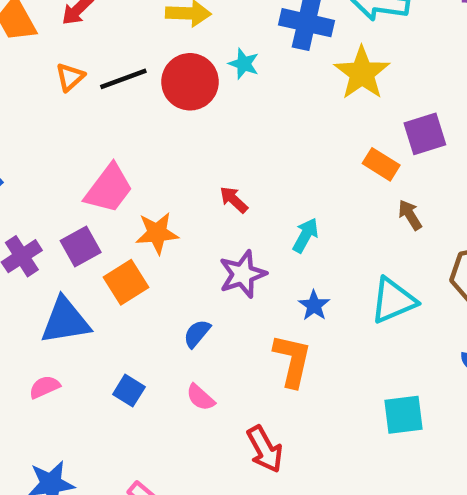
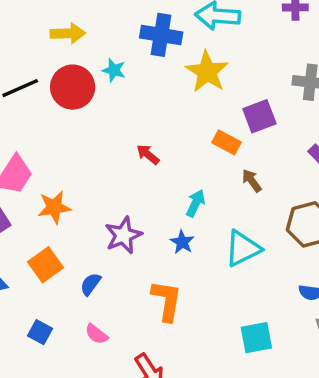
red arrow: (234, 200) -> (148, 154), moved
cyan arrow: (306, 235) -> (196, 203), moved
orange square: (126, 282) -> (45, 265), moved
blue star: (314, 305) -> (182, 242), moved

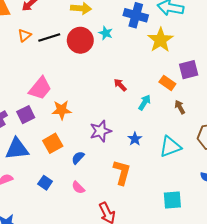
cyan arrow: (196, 203) -> (145, 102), moved

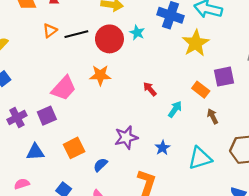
orange star: (62, 110) -> (100, 75), moved
blue triangle: (17, 149) -> (35, 152), size x0.7

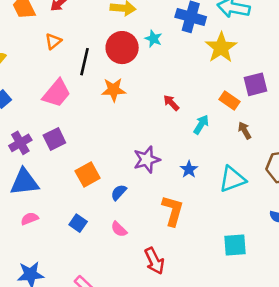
black line: (76, 34) -> (85, 62), moved, turned -60
pink trapezoid: (64, 88) -> (57, 93), moved
blue triangle: (35, 152) -> (24, 182), moved, size x1.4

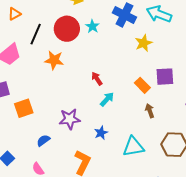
yellow star: (221, 48) -> (144, 43), size x0.7
cyan arrow: (201, 124) -> (107, 99), moved
orange square: (88, 175) -> (24, 108), moved

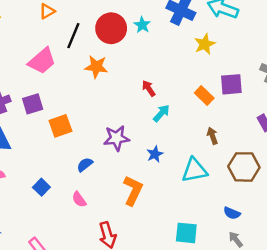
brown arrow: (150, 111) -> (212, 136), moved

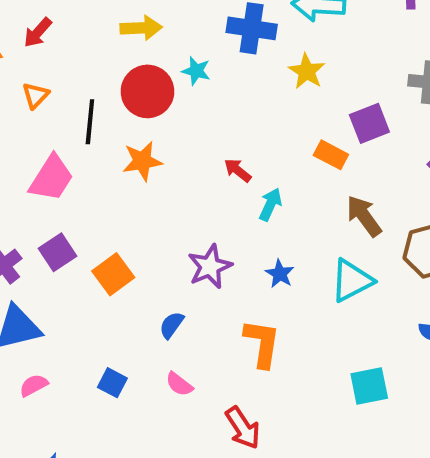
brown arrow: (212, 136) -> (364, 216), size x1.5

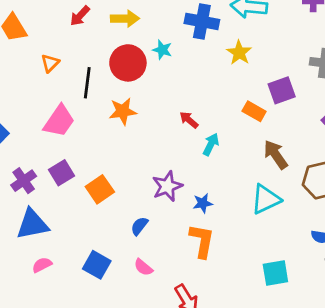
red arrow: (38, 33) -> (80, 16), moved
blue star: (280, 274) -> (203, 203), moved, turned 30
blue square: (112, 383) -> (97, 265), size x1.4

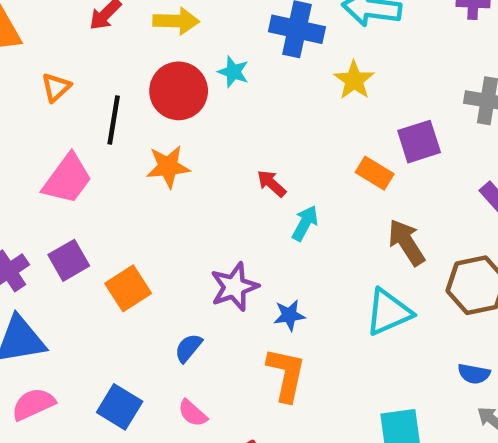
pink semicircle: (42, 265) -> (33, 404), size x1.4

